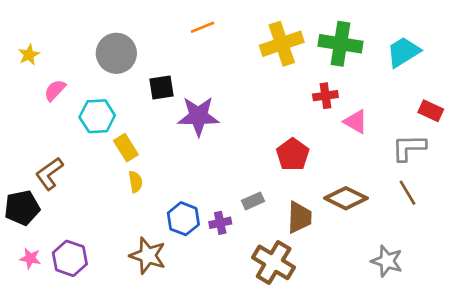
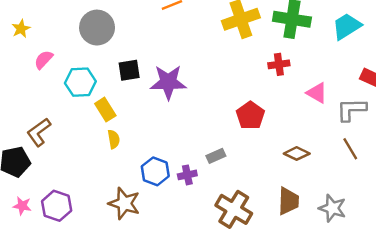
black square: (161, 87) -> (129, 70), moved
pink triangle: (356, 122) -> (317, 93), moved
brown diamond: (346, 198) -> (297, 154), size x0.7
brown trapezoid: (300, 217) -> (288, 201), moved

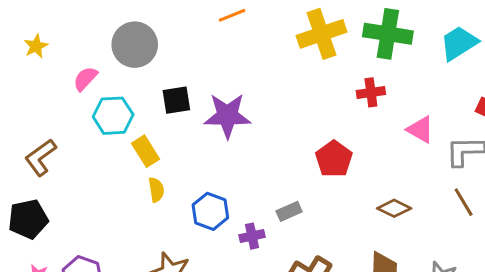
pink semicircle: (44, 60) -> (85, 79), moved
brown L-shape: (39, 132) -> (41, 157), moved
blue hexagon: (155, 171) -> (210, 211), moved

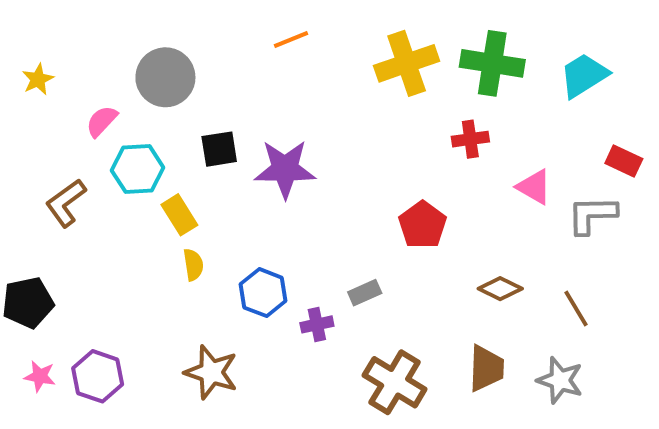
brown L-shape: (41, 157) -> (66, 203), moved
brown line: (464, 202) -> (576, 309), moved

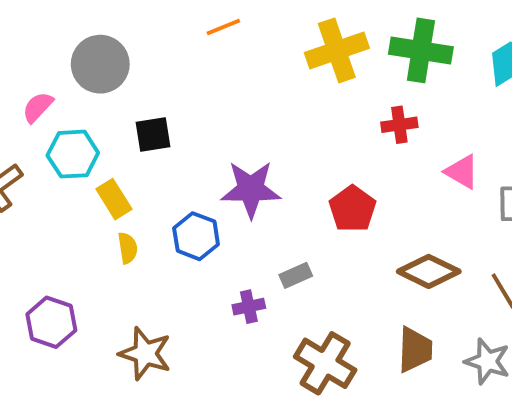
purple star: (285, 169) -> (251, 189), moved
brown diamond: (500, 289) -> (429, 271), size x1.4
blue hexagon: (263, 293) -> (196, 236), moved
purple hexagon: (98, 376) -> (51, 322), moved

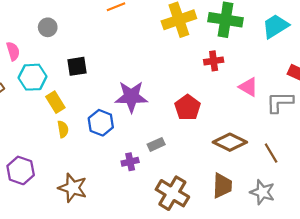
gray circle: (100, 64) -> (48, 27), size x0.6
pink semicircle: (38, 107) -> (13, 51), turned 120

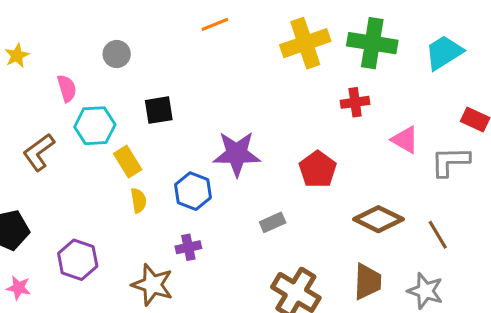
purple cross: (130, 162) -> (188, 247), moved

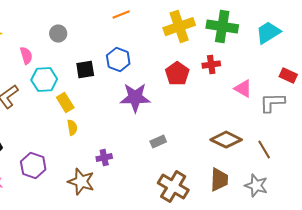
red pentagon: (318, 169) -> (177, 74), moved
blue hexagon: (193, 191) -> (118, 60), moved

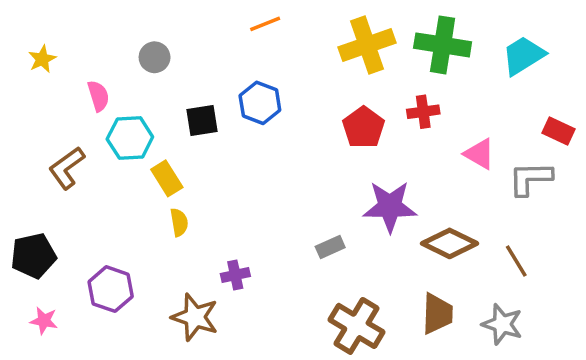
purple star: (135, 98) -> (390, 207), moved

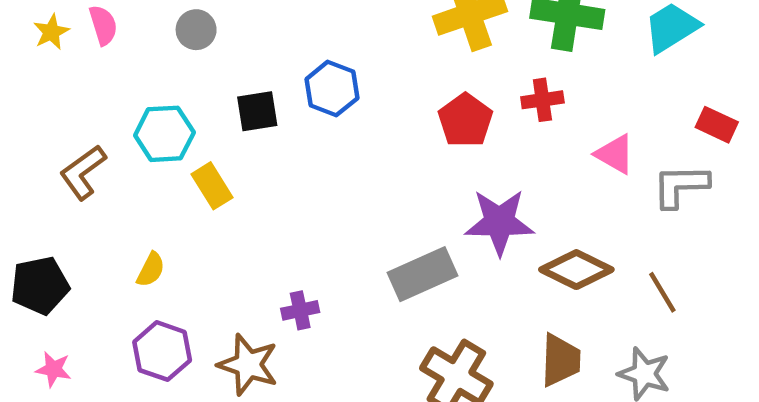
pink semicircle: (98, 96) -> (103, 25), moved
yellow semicircle: (179, 222) -> (151, 270), moved, turned 36
gray rectangle: (330, 247) -> (422, 274), size x1.8
purple hexagon: (111, 289) -> (162, 351), moved

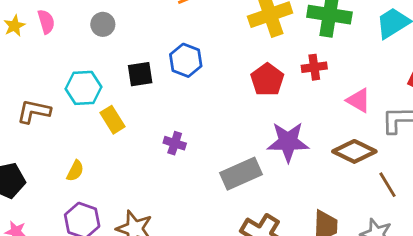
brown L-shape: (83, 172) -> (34, 111), turned 48
brown diamond: (576, 270) -> (354, 151), moved
purple cross: (300, 310) -> (175, 143), moved, turned 30

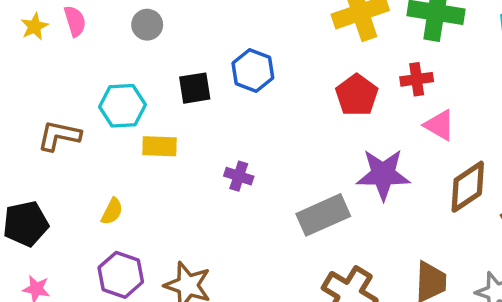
pink triangle: (358, 100) -> (440, 125), moved
yellow rectangle: (113, 120) -> (159, 146), turned -56
brown diamond: (354, 151) -> (468, 187), turned -60

